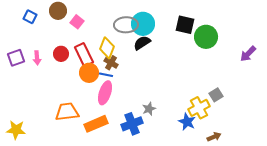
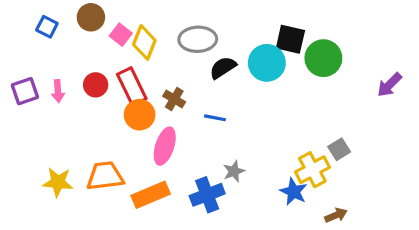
cyan circle: (143, 24) -> (267, 63), moved
yellow diamond: (107, 48) -> (144, 42), moved
blue line: (106, 75) -> (215, 118), moved
yellow star: (16, 130) -> (58, 182), moved

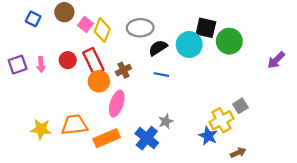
brown cross: (174, 99) -> (123, 70), turned 32
blue line: (215, 118) -> (161, 75), moved
blue cross: (207, 195) -> (147, 138), turned -30

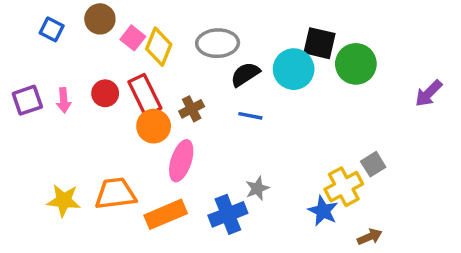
blue cross: (147, 138) -> (228, 214), turned 30

